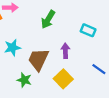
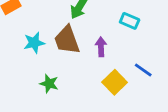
brown trapezoid: (38, 59) -> (67, 40), moved, turned -45
yellow square: (63, 79) -> (115, 82), moved

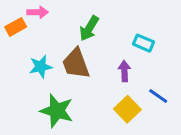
purple arrow: (101, 47) -> (124, 71), moved
green star: (49, 84) -> (57, 111), size x1.6

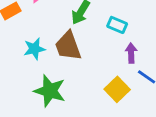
cyan rectangle: (143, 43) -> (117, 25), moved
purple arrow: (124, 71) -> (131, 53), moved

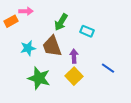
purple arrow: (131, 53) -> (74, 56), moved
yellow square: (117, 89) -> (74, 76), moved

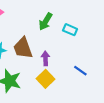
green arrow: (61, 22) -> (45, 22), moved
cyan rectangle: (87, 31) -> (70, 30), moved

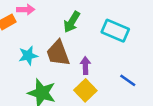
green arrow: (45, 22) -> (72, 22), moved
cyan rectangle: (70, 30) -> (115, 31), size x1.5

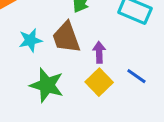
blue line: (128, 80) -> (136, 76), moved

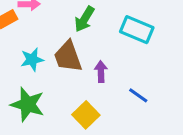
yellow square: (99, 82) -> (86, 115), moved
green star: (47, 85) -> (28, 104), moved

